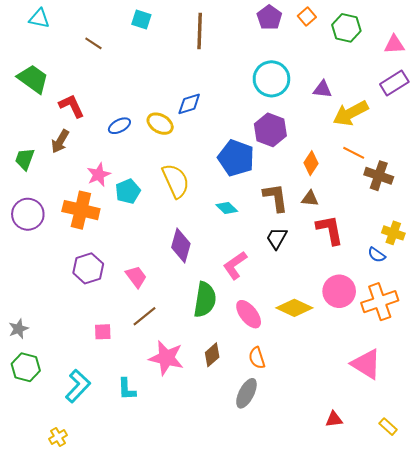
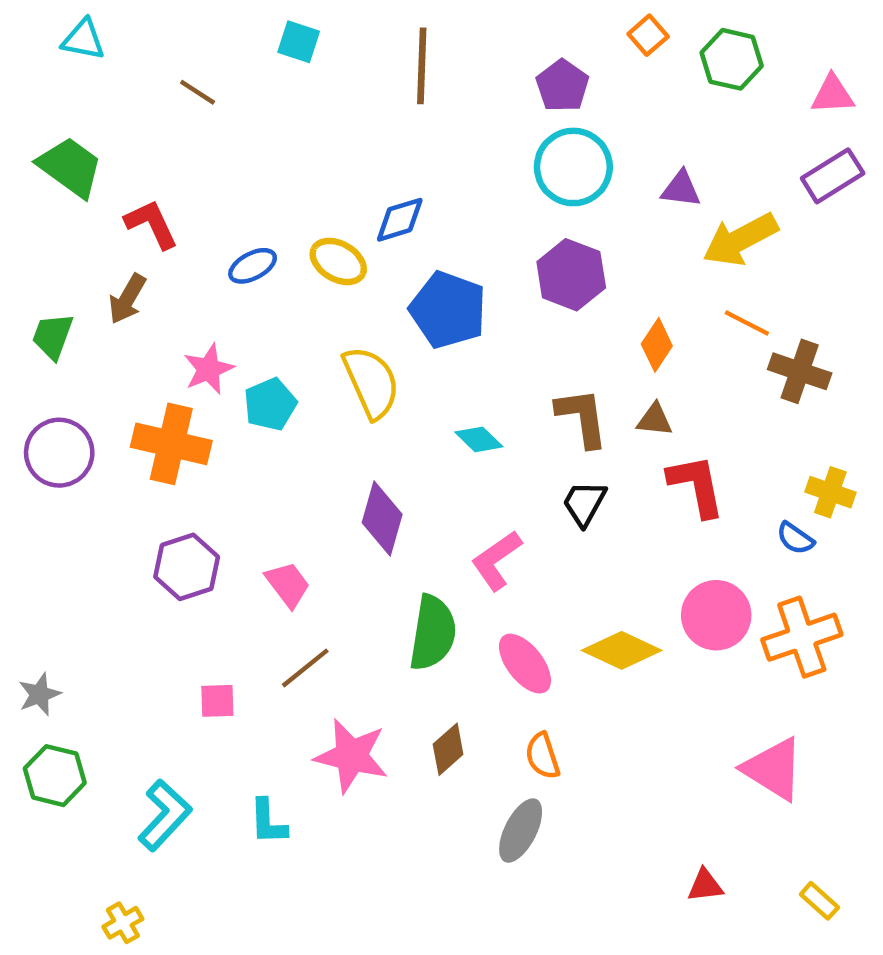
purple pentagon: (269, 17) -> (562, 86), moved
blue pentagon: (236, 158) -> (448, 310), moved

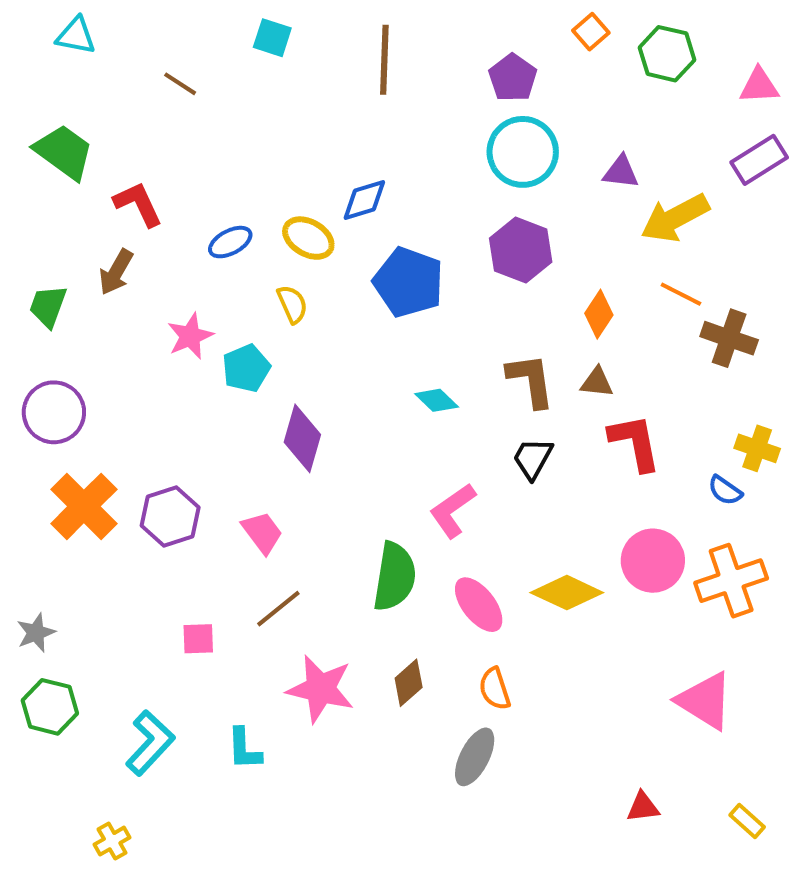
yellow semicircle: (371, 382) -> (292, 304), moved, size x0.6
orange cross: (171, 444) -> (84, 506), moved, turned 32
purple diamond: (382, 519) -> (302, 438), moved

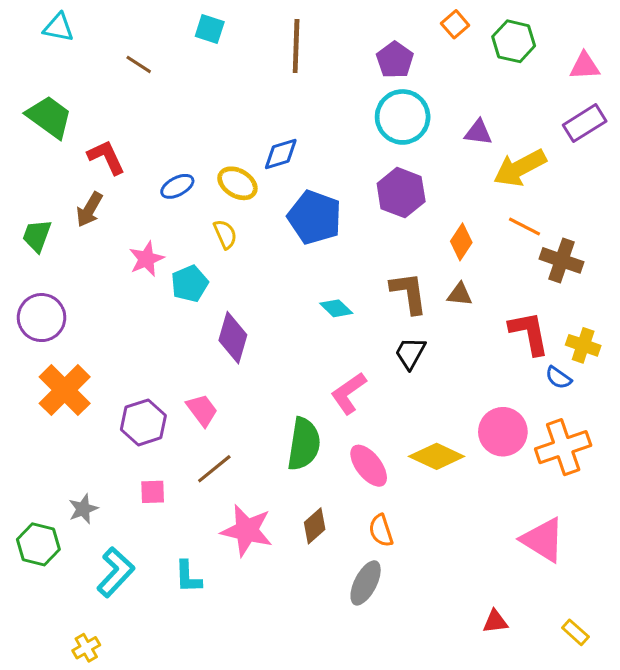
red L-shape: (635, 442) -> (529, 333), moved
purple hexagon: (170, 516) -> (143, 422), moved
gray star: (36, 633) -> (83, 509), moved

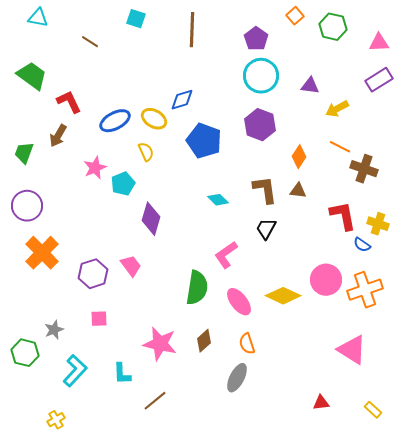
yellow arrow: (520, 168) -> (337, 109), size x0.7
blue ellipse: (177, 186) -> (115, 121), size x1.4
brown line: (214, 469) -> (155, 401), moved

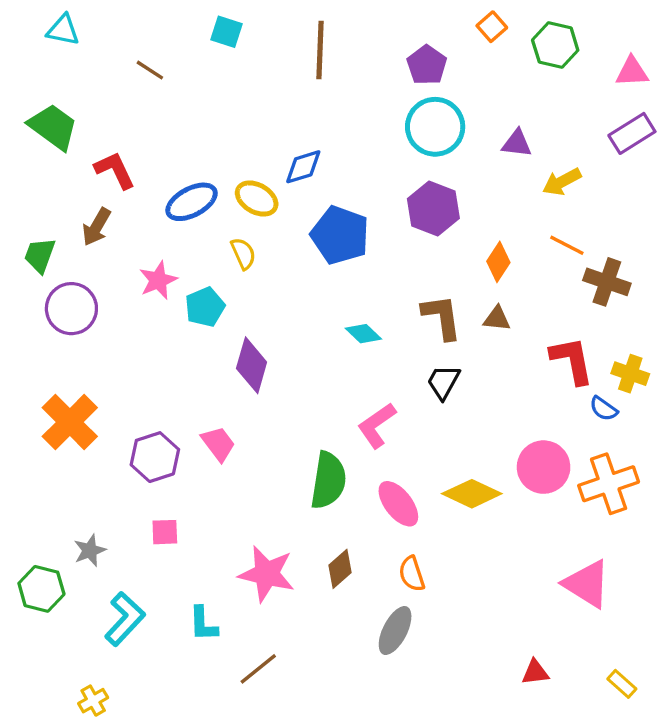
purple circle: (27, 206) -> (71, 309), moved

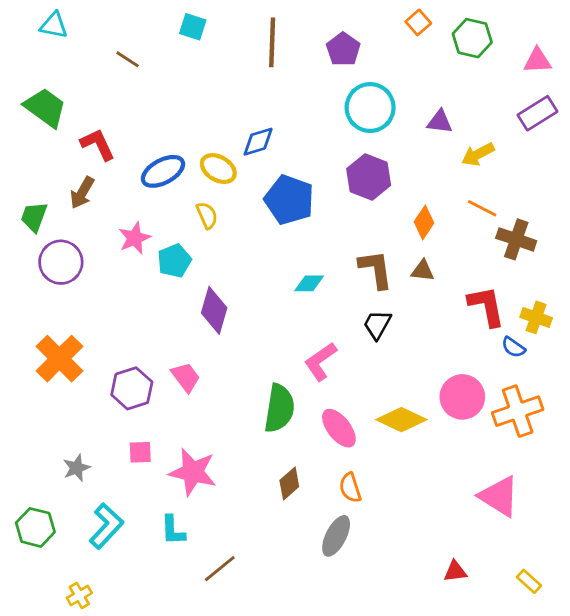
purple pentagon: (427, 65) -> (343, 49), moved
cyan diamond: (363, 334) -> (309, 283), turned -44
pink star: (267, 574) -> (193, 472), moved
green hexagon: (41, 589) -> (35, 527), moved

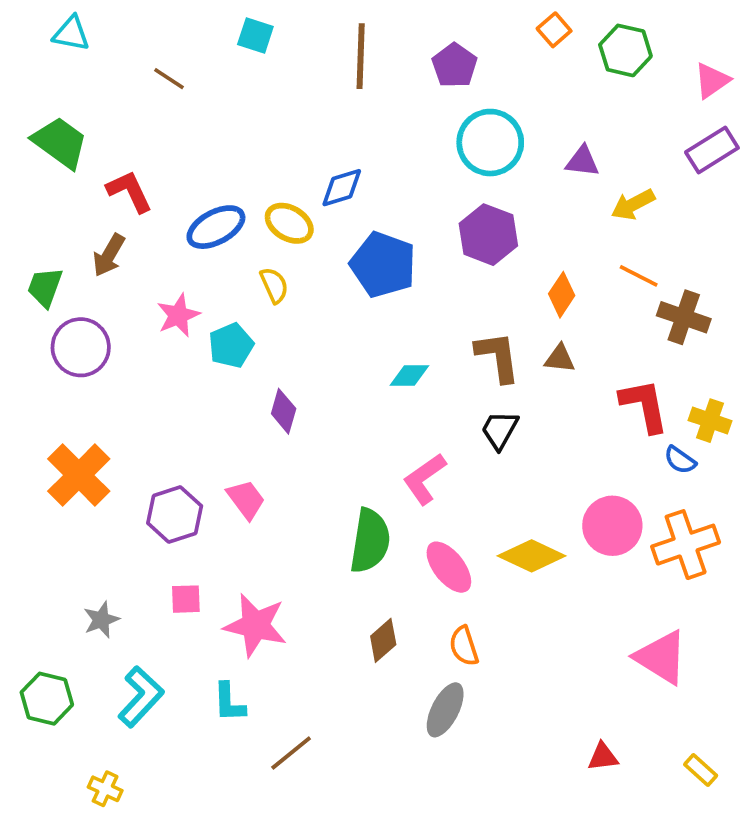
pink triangle: (537, 61) -> (712, 81), turned -32
purple diamond: (214, 310) -> (284, 411), size x0.7
yellow cross: (79, 596) -> (105, 789), turned -35

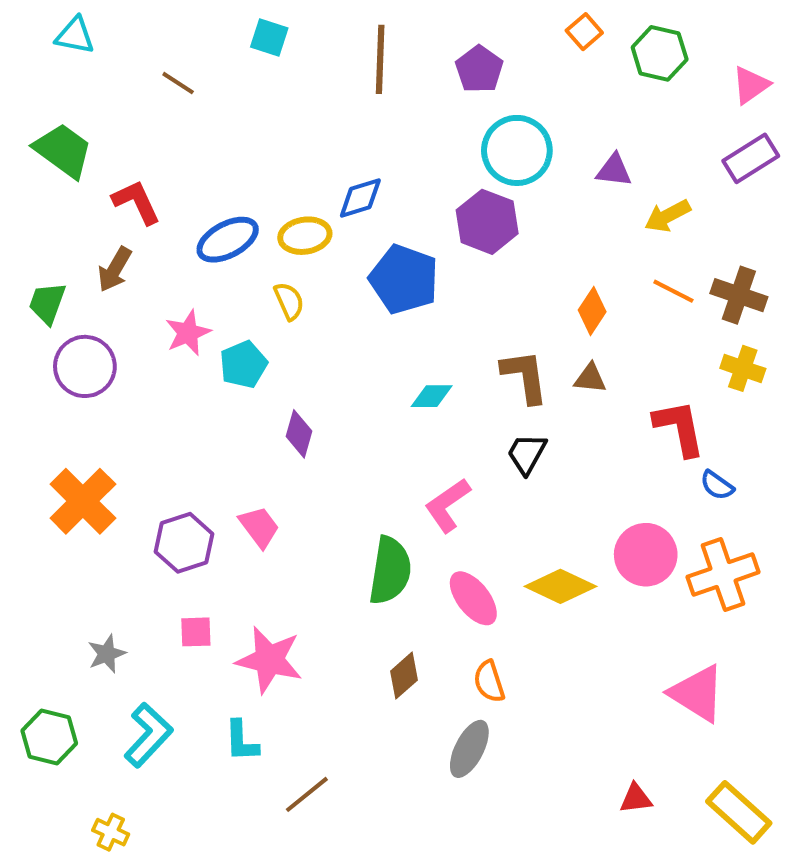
yellow ellipse: (289, 223) -> (305, 236), turned -39
purple hexagon: (488, 235) -> (487, 222), moved
brown cross: (684, 317) -> (739, 295), moved
yellow cross: (710, 421) -> (743, 368), moved
yellow rectangle: (701, 770) -> (739, 812), size x1.8

